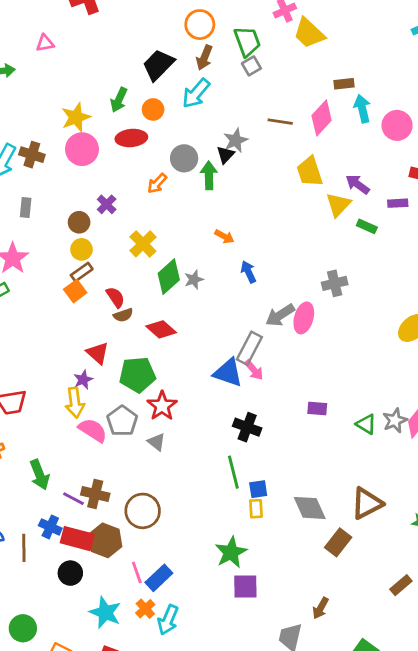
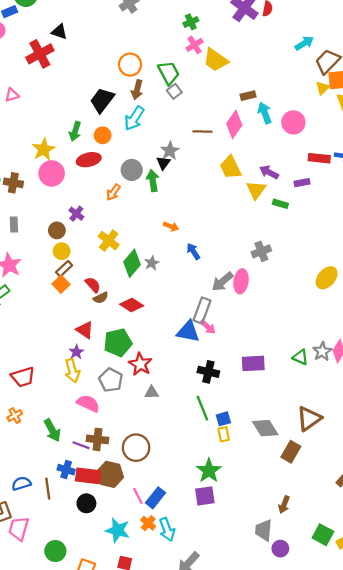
purple rectangle: (317, 409) -> (253, 363), moved, size x1.5
pink semicircle: (93, 430) -> (88, 403), moved
gray triangle: (156, 442) -> (152, 393), moved, turned -32
purple square: (245, 587) -> (205, 496), moved
cyan arrow: (168, 620) -> (167, 529), turned -35

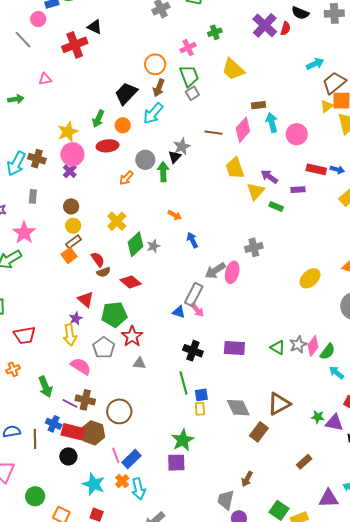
pink cross: (194, 45) -> (188, 48), moved
purple cross: (76, 214) -> (70, 171), moved
blue triangle: (188, 332) -> (179, 312), size x0.6

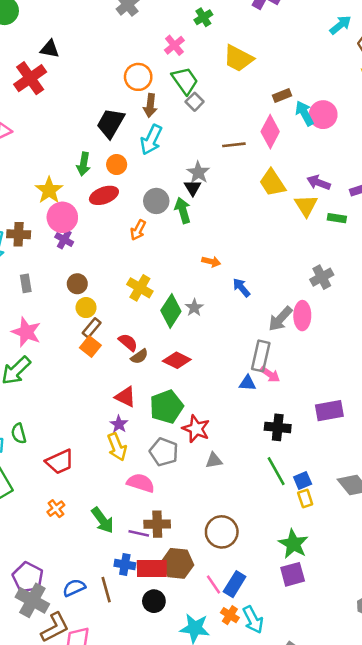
pink circle: (297, 134) -> (323, 115), moved
brown circle: (119, 411) -> (222, 532), moved

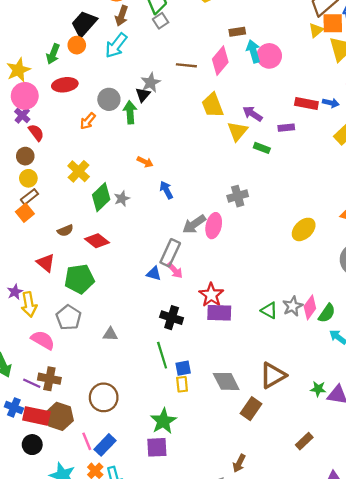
orange circle: (117, 165) -> (77, 45), moved
red semicircle: (128, 342) -> (36, 133), moved
purple star: (119, 424) -> (15, 292), moved
red star: (196, 429) -> (211, 295), moved

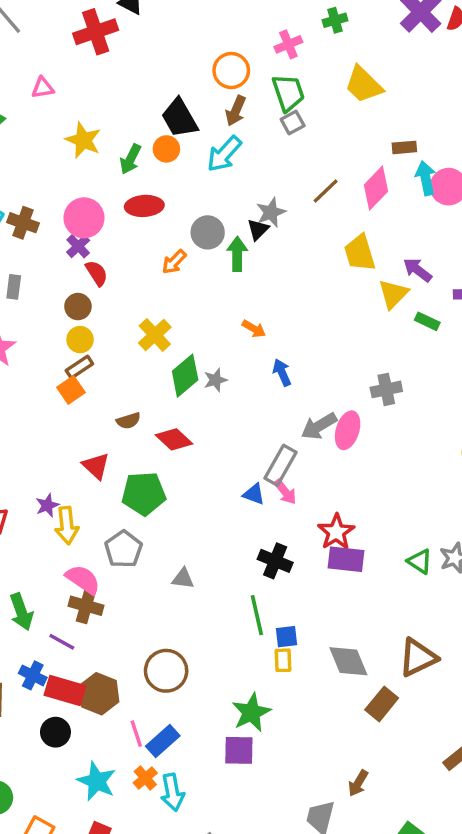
black trapezoid: (84, 24) -> (180, 118), turned -76
brown line: (186, 65) -> (326, 191), turned -54
yellow star: (18, 70) -> (83, 140), moved, turned -30
brown cross: (49, 379) -> (86, 606), moved

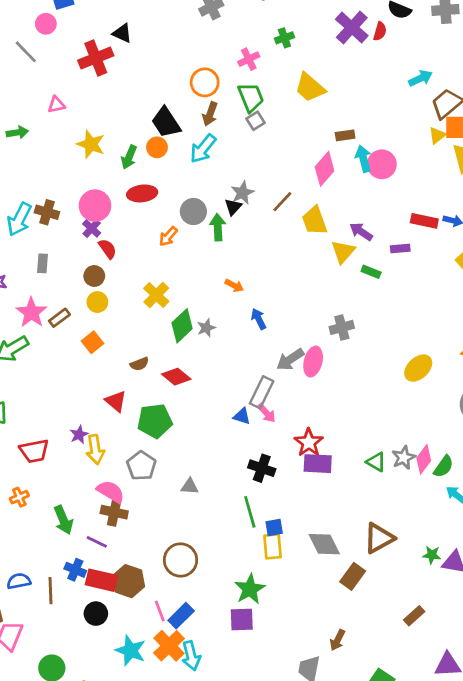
brown line: (326, 191) -> (282, 202), moved
brown rectangle: (79, 367) -> (59, 318), moved
yellow rectangle: (283, 660) -> (273, 546), size x1.4
orange cross: (145, 778) -> (169, 646), size x1.6

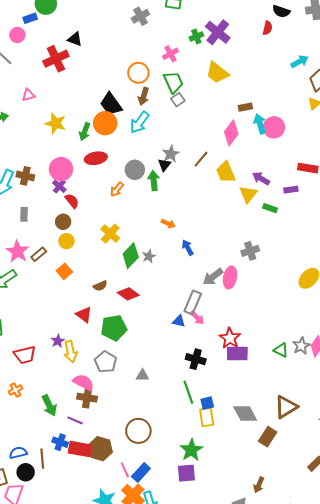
purple cross: (352, 28) -> (218, 32), moved
orange circle: (157, 147) -> (105, 123), size x1.5
black circle: (96, 614) -> (26, 472), moved

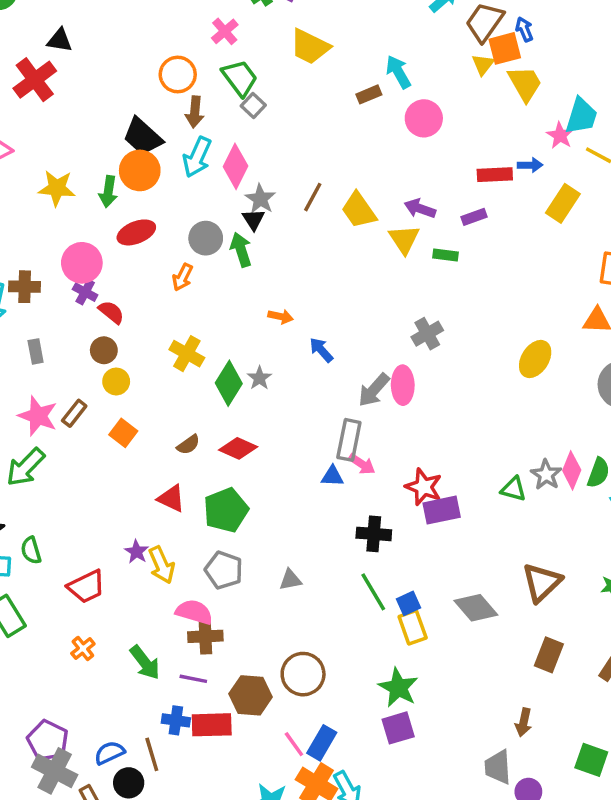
cyan arrow: (260, 124) -> (398, 72), moved
pink diamond: (231, 133) -> (236, 166), moved
brown rectangle: (268, 437) -> (549, 655), moved
brown hexagon: (100, 449) -> (251, 695), moved

